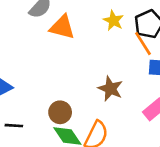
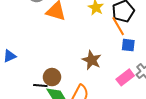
black line: (14, 126) -> (40, 85), moved

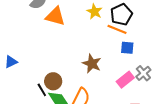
orange line: (118, 26) -> (117, 29), turned -36
black line: (40, 85) -> (42, 90), turned 56

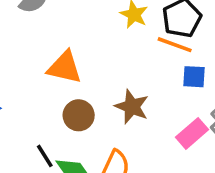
orange triangle: (55, 16) -> (65, 67), moved
brown circle: (53, 81) -> (79, 115), moved

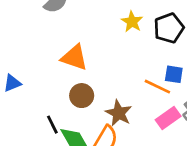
orange line: (175, 45) -> (157, 87), moved
brown star: (132, 107) -> (119, 113), moved

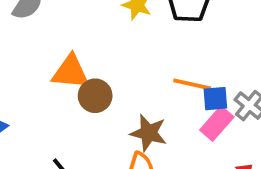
blue square: (174, 74) -> (215, 99), moved
brown circle: (82, 96) -> (95, 96), moved

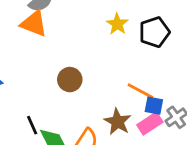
orange triangle: (71, 72) -> (34, 23), moved
brown star: (149, 133) -> (118, 122), moved

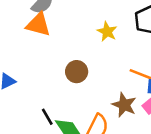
yellow star: (117, 24) -> (107, 32), moved

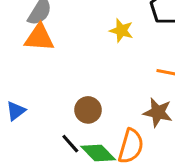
brown circle: (77, 72) -> (88, 110), moved

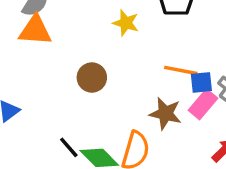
brown circle: (88, 110) -> (92, 78), moved

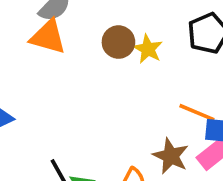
brown circle: (92, 78) -> (118, 42), moved

